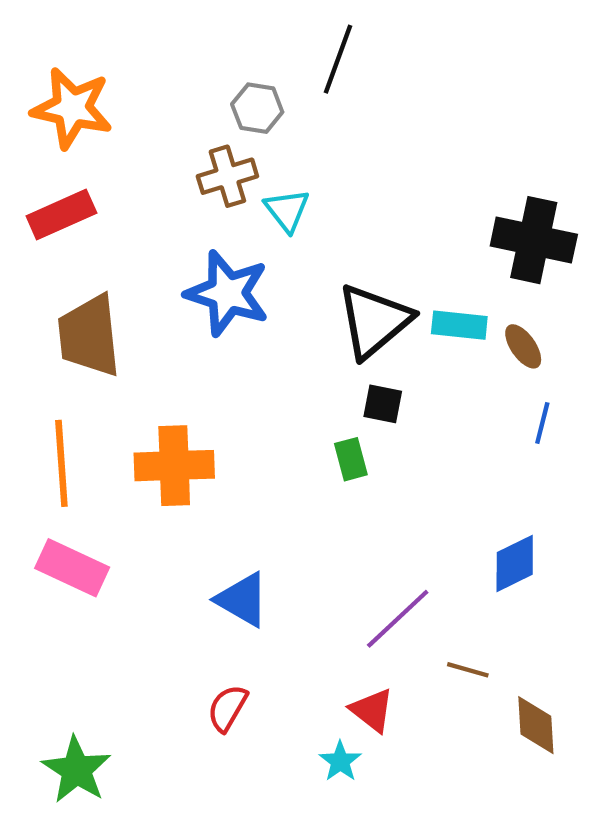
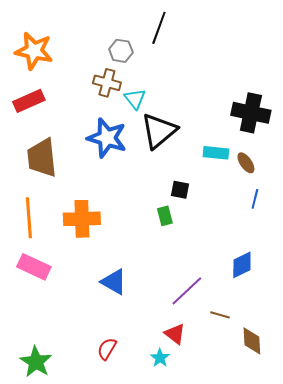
brown cross: (227, 176) -> (107, 83), turned 32
black triangle: (374, 321) -> (159, 131), moved
red semicircle: (227, 708) -> (107, 349), moved

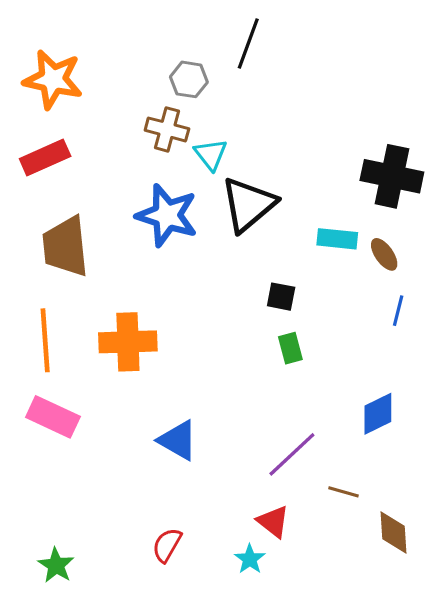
green rectangle: (165, 216) -> (290, 348), moved
green star: (36, 362) -> (56, 565), size x0.7

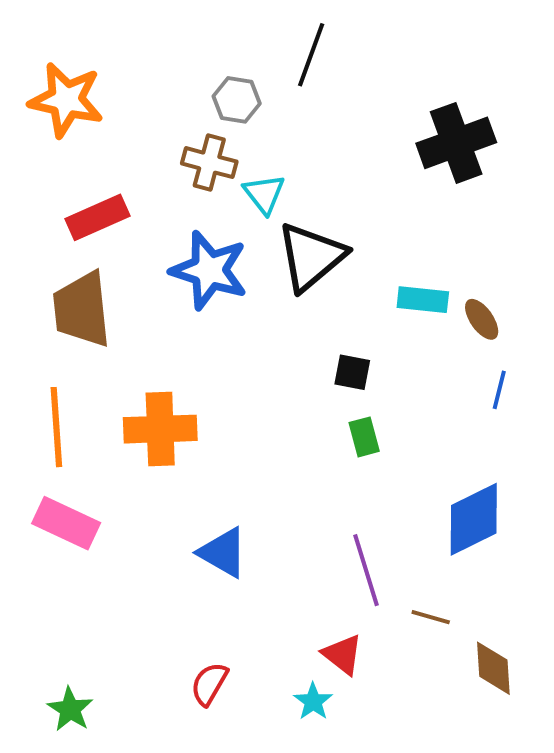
red rectangle: (45, 158) -> (98, 217), moved
black cross: (392, 176) -> (456, 143), moved, turned -32
blue diamond: (378, 414) -> (474, 519), size x1.4
purple line: (292, 454) -> (366, 570), turned -64

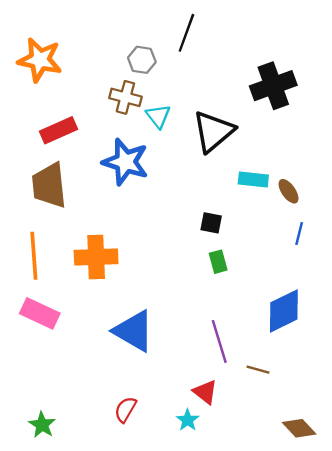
black triangle: (311, 257) -> (213, 131), moved
blue triangle: (223, 553) -> (134, 331), size x1.4
brown diamond: (493, 668) -> (299, 428), moved, turned -40

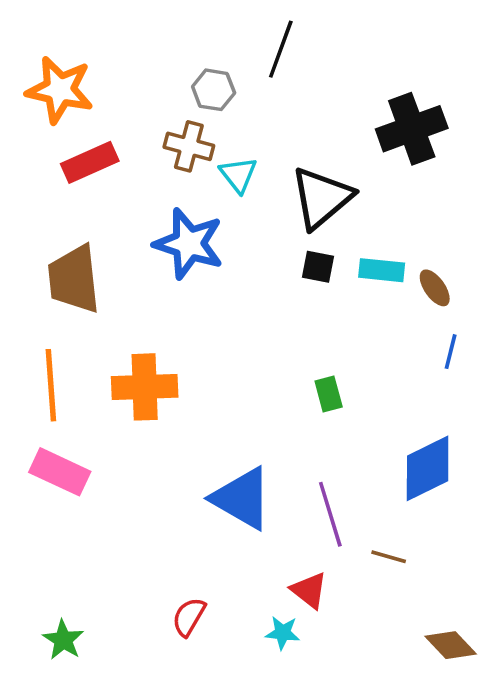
red rectangle: (59, 130) -> (90, 162), moved
black square: (211, 223) -> (318, 267), moved
blue triangle: (134, 331) -> (242, 498), moved
cyan star: (188, 420) -> (283, 633), turned -30

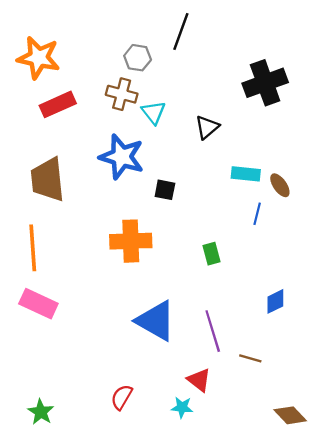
black triangle: (321, 198) -> (207, 127), size x0.6
black square: (318, 267) -> (165, 190), moved
blue line: (451, 352) -> (257, 214), moved
orange cross: (145, 387) -> (131, 241), moved
blue diamond: (428, 468) -> (275, 301), size x0.6

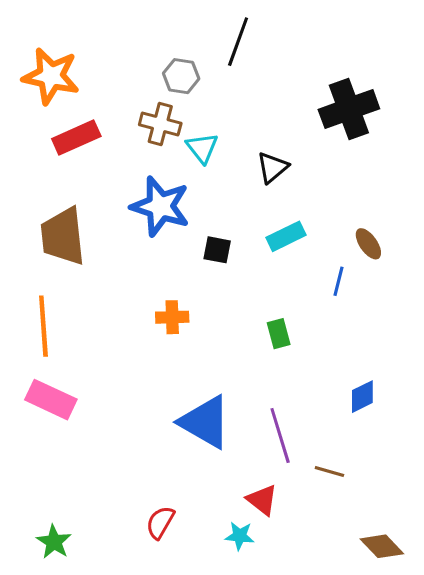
cyan rectangle: (246, 174) -> (286, 236), moved, turned -32
orange cross: (131, 241) -> (172, 317), size x0.6

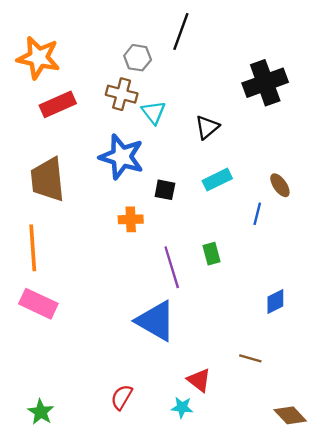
orange cross: (172, 317) -> (131, 219), moved
purple line: (280, 436) -> (172, 267), moved

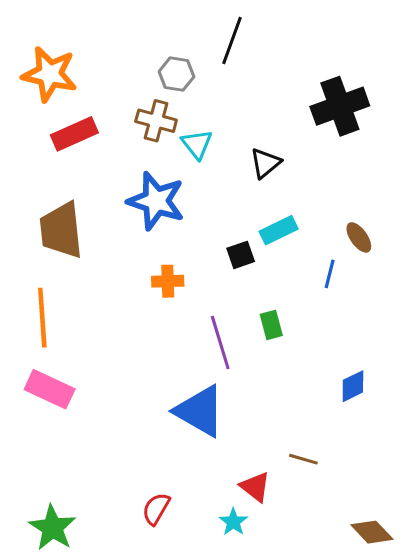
black square: (165, 190) -> (241, 255), moved, turned -30
brown line: (250, 358) -> (303, 459), moved
cyan star: (182, 407) -> (233, 522), turned 30
green star: (41, 412) -> (53, 528), size x1.4

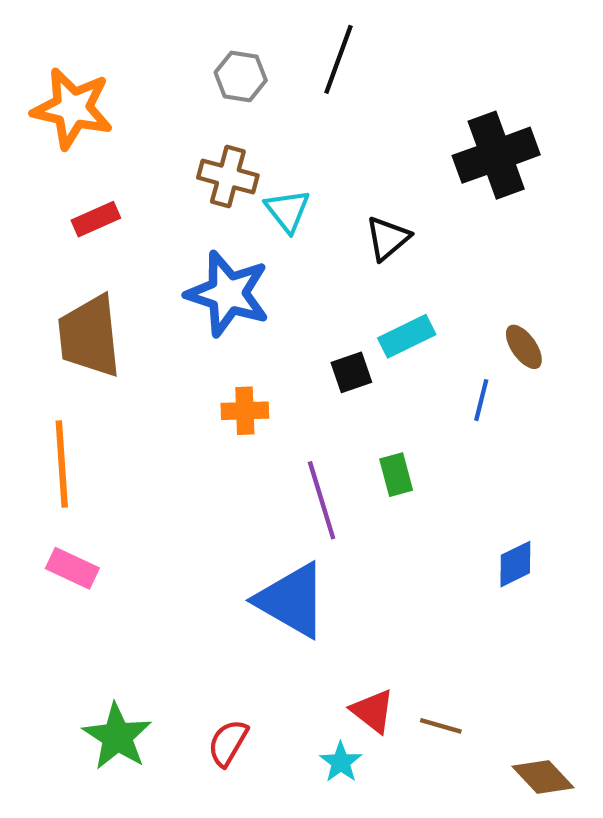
gray hexagon: (176, 74) -> (241, 76), moved
red rectangle: (74, 134) -> (96, 219), moved, size x0.7
pink rectangle: (50, 389) -> (72, 568), size x0.7
brown line: (303, 459) -> (441, 726), moved
green star: (53, 528) -> (117, 737), moved

